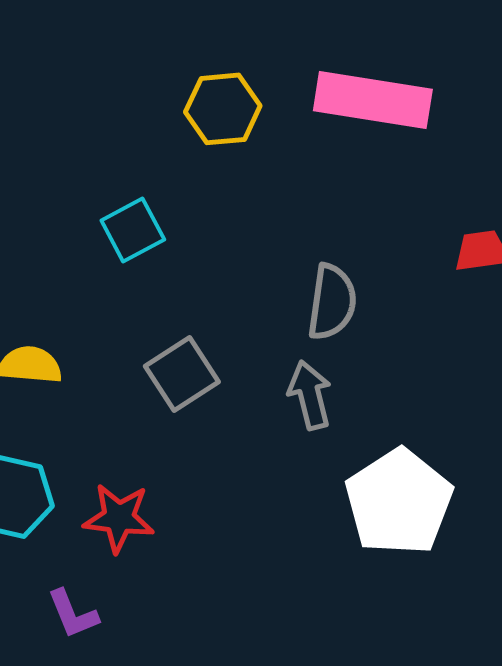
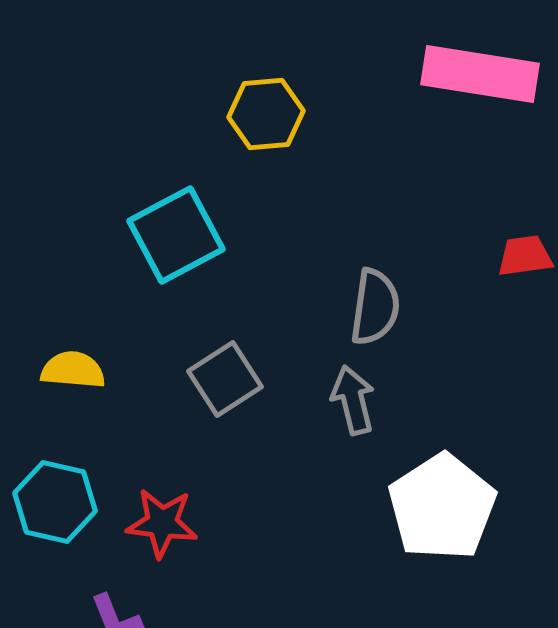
pink rectangle: (373, 100) -> (480, 74), moved
cyan square: (133, 230) -> (176, 235), size x1.5

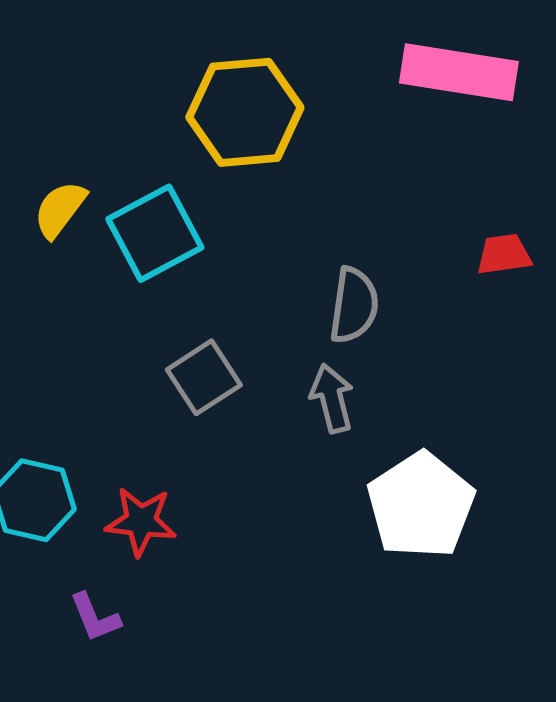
yellow hexagon: (266, 114) -> (245, 112), size x1.5
yellow semicircle: (73, 370) -> (60, 209), moved, turned -58

